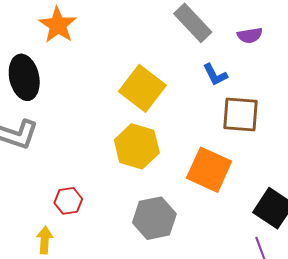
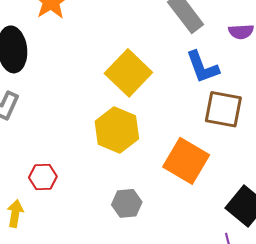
blue L-shape: (215, 75) -> (202, 67), size x1.4
gray hexagon: (154, 218) -> (127, 203), size x0.7

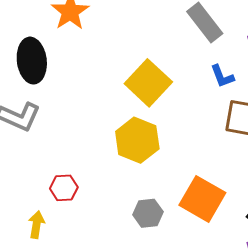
blue L-shape: (202, 67) -> (222, 76), size x0.7
orange square: (186, 161) -> (202, 199), moved

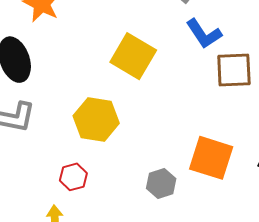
blue L-shape: (222, 76) -> (204, 34), size x1.4
yellow hexagon: (137, 140) -> (96, 119), moved

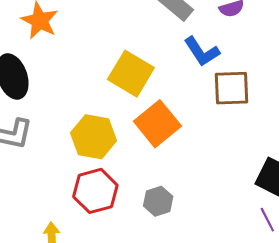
orange square: (211, 158) -> (157, 124), moved, turned 33
red hexagon: (73, 177) -> (95, 191), moved, size x1.6

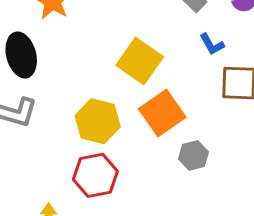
blue L-shape: (202, 52) -> (212, 44), size x0.7
gray hexagon: (158, 201) -> (193, 155), moved

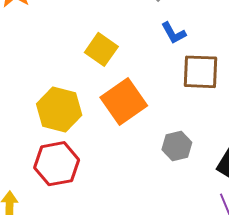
yellow square: (140, 61) -> (101, 49), size x0.7
gray hexagon: (193, 155) -> (177, 146), moved

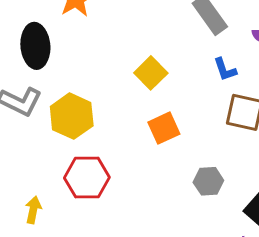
orange square: (124, 101) -> (164, 128), size x0.7
yellow hexagon: (59, 110) -> (72, 116), moved

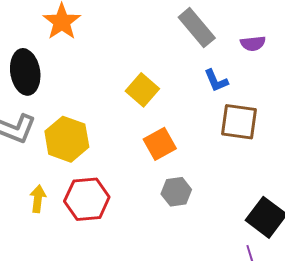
gray hexagon: (208, 181) -> (176, 192), moved
yellow arrow: (33, 210) -> (38, 199), moved

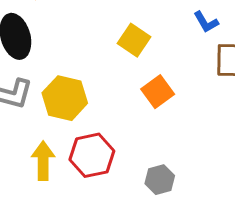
gray hexagon: (176, 192) -> (160, 180), moved
yellow arrow: (38, 199) -> (43, 161), size x1.4

